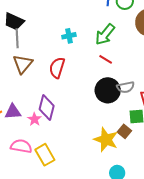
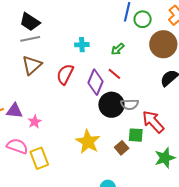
green arrow: (105, 34) -> (118, 49), size x0.6
gray line: (17, 38) -> (30, 39), turned 72
purple diamond: (47, 107) -> (96, 82), moved
yellow star: (106, 140) -> (88, 142), moved

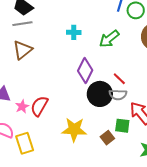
green arrow: (118, 49) -> (109, 39), size x1.5
red semicircle: (65, 74) -> (39, 106), moved
red line: (114, 74) -> (119, 79), moved
yellow star: (88, 142) -> (74, 130), turned -30

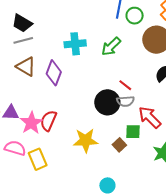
cyan cross: (74, 32) -> (75, 44), size x1.5
brown triangle: (23, 50) -> (26, 66), turned -45
purple diamond: (85, 71) -> (54, 73), moved
pink star: (22, 106) -> (31, 123), size x1.6

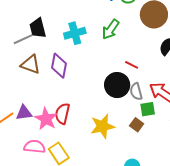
black trapezoid: (22, 23) -> (38, 28), moved, turned 55
gray semicircle: (125, 101) -> (136, 92), moved, turned 90

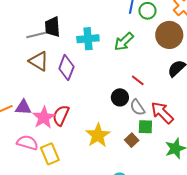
black circle: (117, 85) -> (120, 97), size x0.7
gray semicircle: (136, 92) -> (137, 107), turned -30
yellow star: (102, 126) -> (98, 135), turned -30

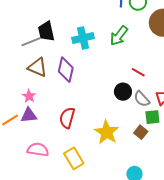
pink star: (44, 117) -> (29, 96), moved, size x0.6
yellow rectangle: (50, 154) -> (74, 158), moved

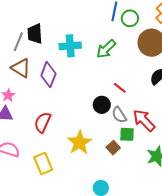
gray line: (31, 42) -> (18, 42), turned -54

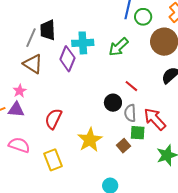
purple diamond: (48, 75) -> (67, 59), moved
gray semicircle: (119, 115) -> (130, 113), turned 30

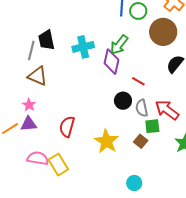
purple diamond: (67, 59) -> (112, 62), moved
yellow rectangle: (53, 160) -> (58, 165), moved

